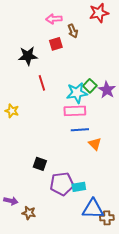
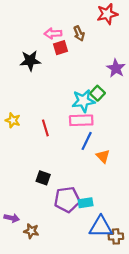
pink arrow: (54, 19) -> (53, 33), moved
red line: (42, 83) -> (45, 128), moved
purple star: (107, 90) -> (116, 68), moved
blue line: (80, 130) -> (87, 141), turned -60

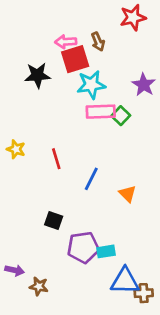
red square: (61, 48) -> (75, 59), size x1.5
cyan star: (83, 101) -> (91, 85), moved
pink rectangle: (81, 120) -> (101, 112), moved
blue line: (87, 141) -> (91, 179), moved

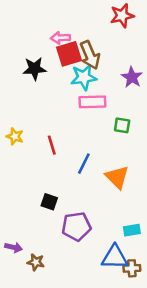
brown arrow: (98, 42) -> (90, 55), moved, size x1.6
green square: (121, 116) -> (122, 125), moved, turned -35
orange triangle: (128, 194) -> (117, 177), size x1.5
cyan rectangle: (106, 251) -> (132, 230), moved

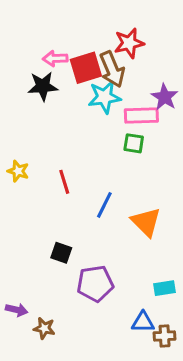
red star: (122, 16) -> (129, 43), moved
pink arrow: (60, 38) -> (55, 58), moved
pink rectangle: (92, 102) -> (141, 116), moved
green square: (122, 125) -> (134, 143), moved
blue triangle: (115, 257) -> (143, 322), size x0.7

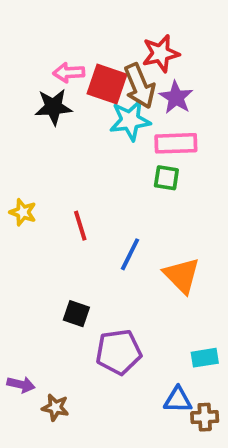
red square: (86, 68) -> (107, 84), turned 36
purple star: (165, 97) -> (176, 97), moved

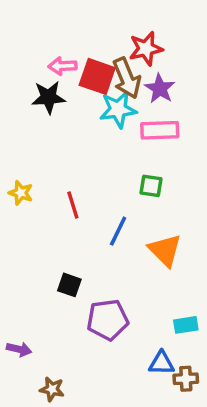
green square: (166, 178) -> (151, 186), moved
brown star: (55, 407) -> (52, 389), moved

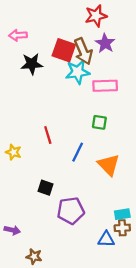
red star: (146, 49) -> (96, 16), moved
pink arrow: (62, 66) -> (18, 35), moved
purple star: (160, 89) -> (105, 43), moved
yellow star: (21, 193) -> (13, 152), moved
brown cross: (186, 379) -> (122, 228), moved

